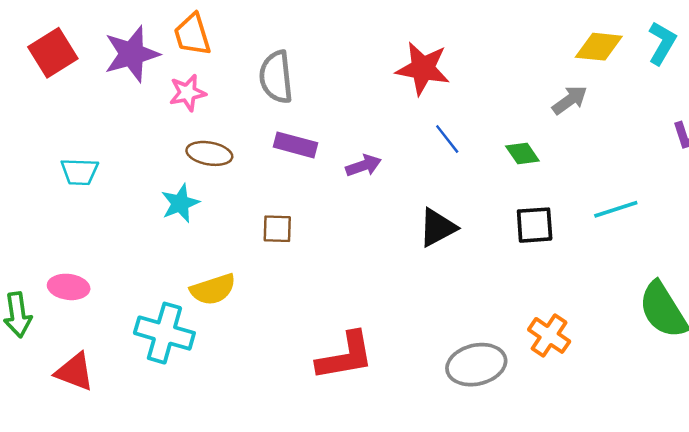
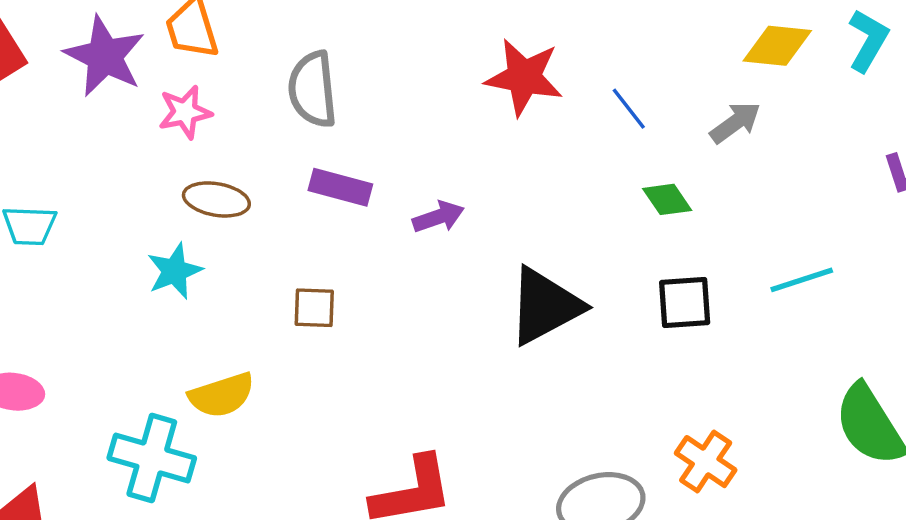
purple star: (132, 54) -> (105, 56), turned -30
blue line: (447, 139) -> (629, 109), moved
black triangle: (437, 227) -> (545, 306), size x1.4

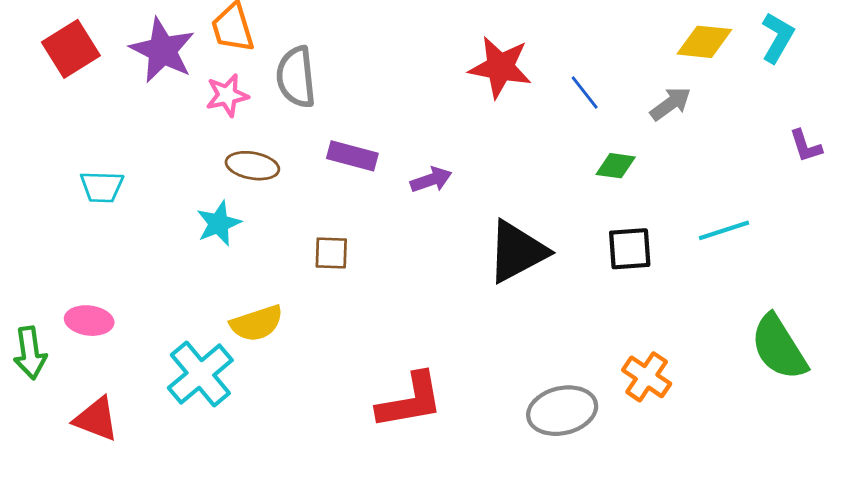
gray semicircle: (313, 89) -> (296, 77), moved
green diamond: (667, 199) -> (616, 166), turned -48
cyan cross: (152, 458) -> (200, 374), turned 34

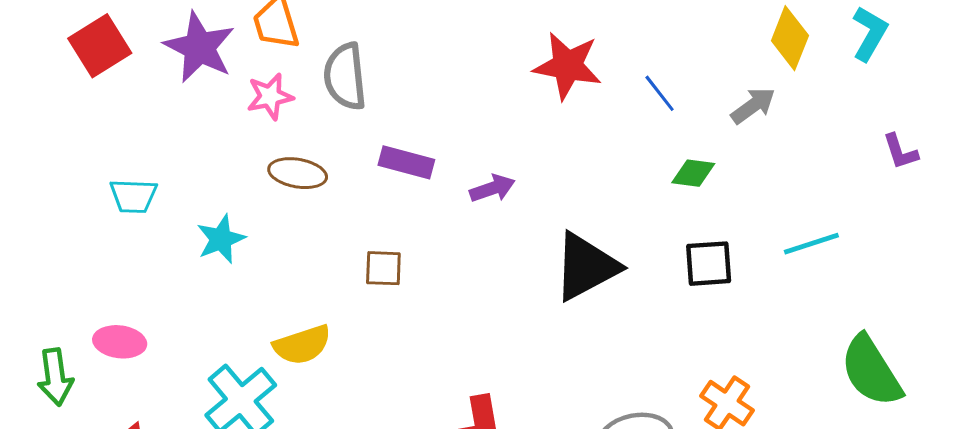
yellow diamond: (704, 42) -> (790, 38), turned -74
cyan star: (219, 223) -> (221, 239), moved

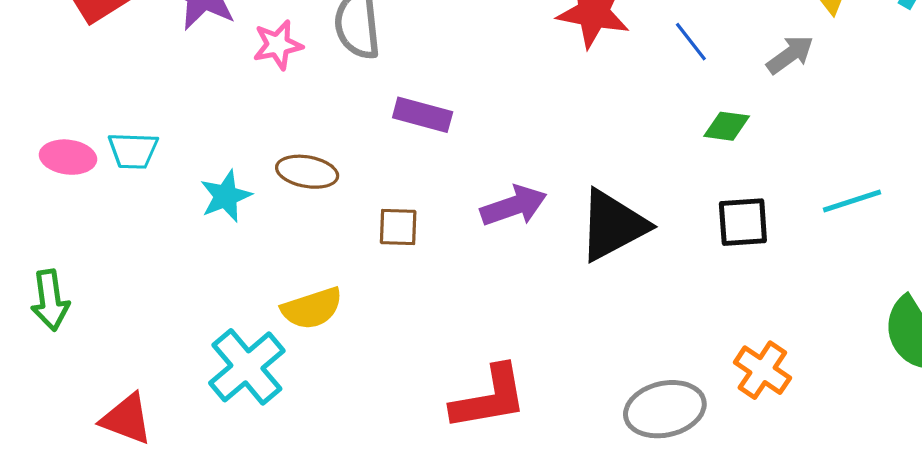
brown ellipse: (298, 173) -> (307, 172), moved
purple arrow: (492, 188) -> (514, 206), moved, size x1.4
pink ellipse: (120, 342) -> (68, 157), moved
green arrow: (55, 377) -> (50, 300), moved

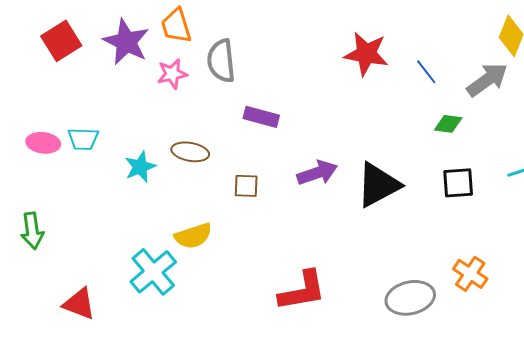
gray arrow: (790, 55) -> (487, 80), size x1.4

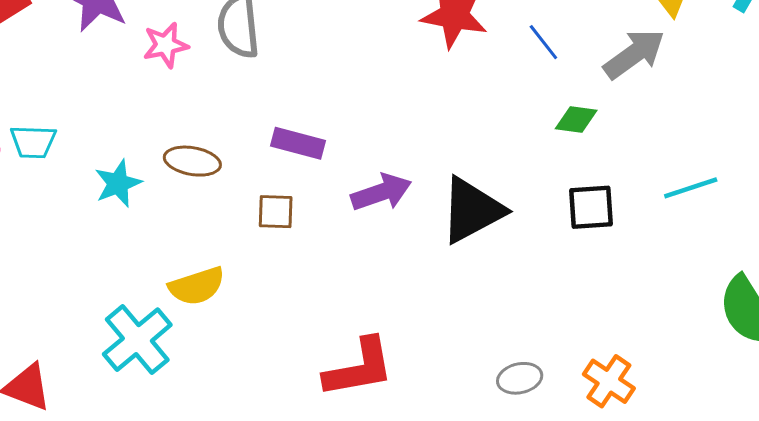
purple rectangle: (261, 117) -> (298, 143), moved
orange cross: (470, 274) -> (609, 381), moved
gray ellipse: (410, 298) -> (520, 378), size x0.6

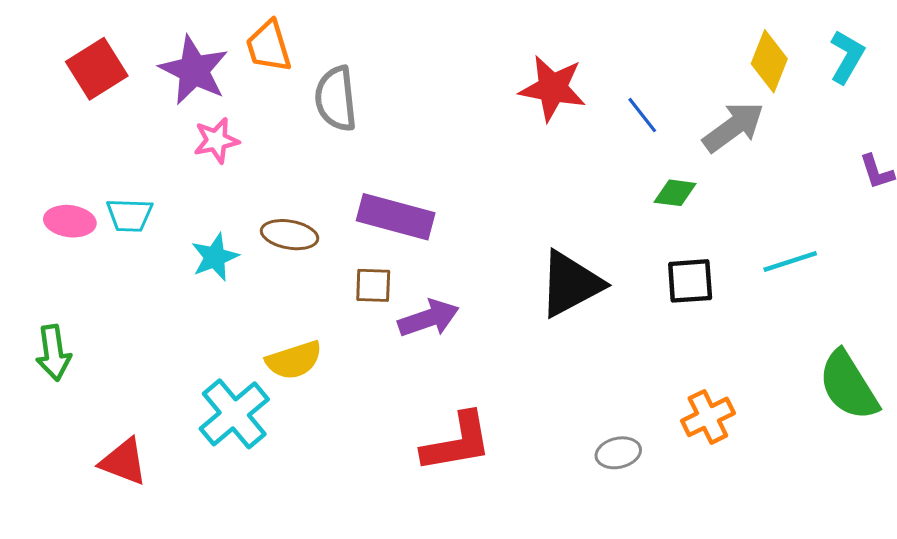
pink star: (166, 45) -> (216, 140), moved
purple rectangle: (298, 143) -> (396, 217), size x1.4
purple arrow: (381, 192) -> (429, 318), moved
orange cross: (609, 381) -> (708, 417), moved, turned 30

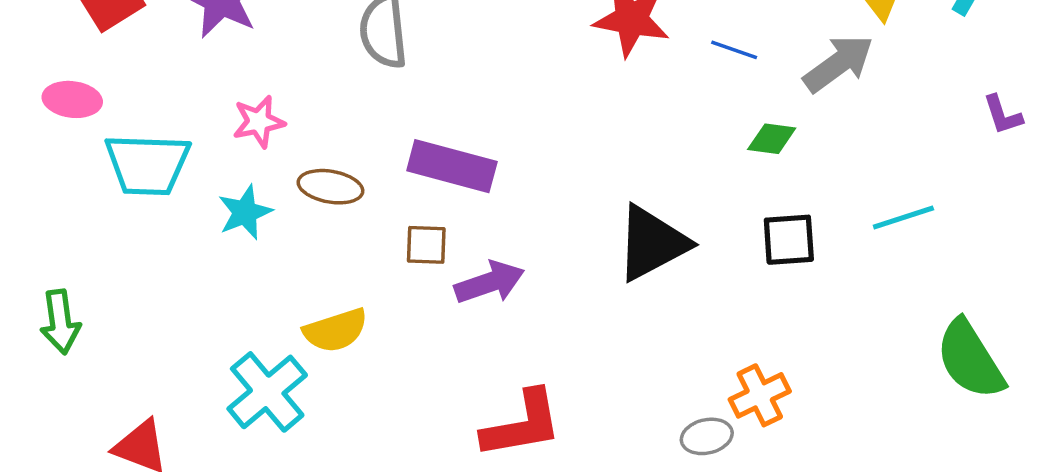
blue line: (642, 115) -> (734, 50), turned -33
pink star: (216, 140) -> (259, 122), moved
cyan trapezoid: (130, 215) -> (147, 164), size x1.6
pink ellipse: (70, 221) -> (72, 99), moved
orange cross: (708, 417) -> (760, 395), moved

